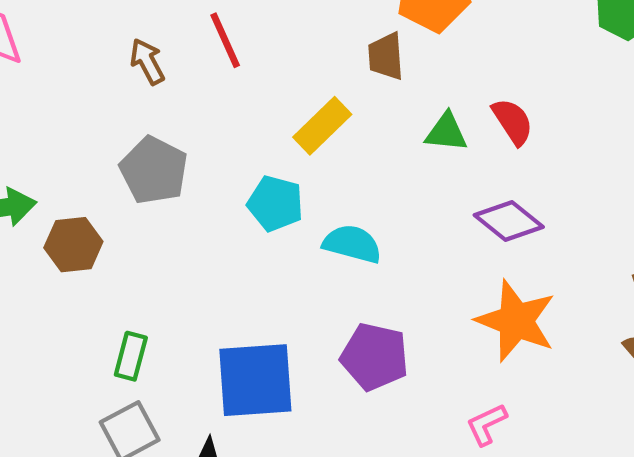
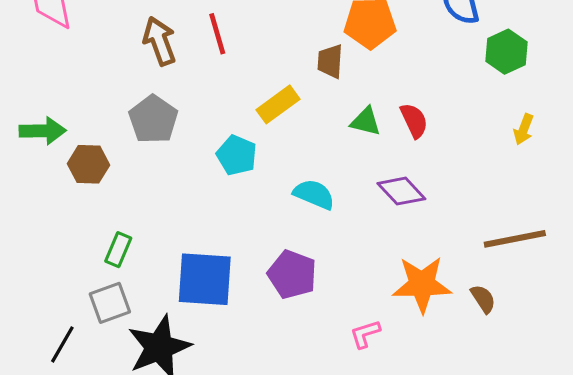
brown arrow: (147, 62) -> (160, 41), size x1.4
cyan semicircle: (352, 244) -> (314, 194), moved
orange star: (516, 321) -> (422, 284), moved, turned -30

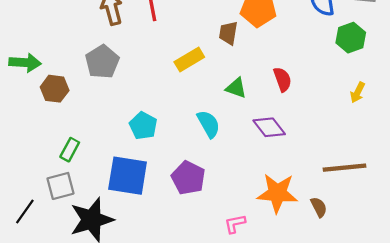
green triangle: (366, 121) -> (236, 88), moved
cyan pentagon: (237, 155) -> (143, 126), moved
cyan semicircle: (314, 194) -> (209, 124), turned 32

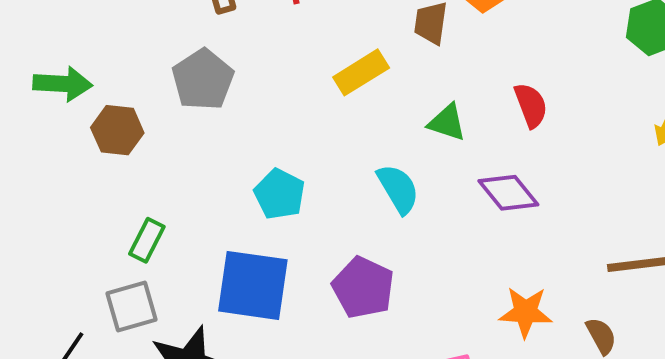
orange star: (277, 193) -> (526, 312), size x0.7

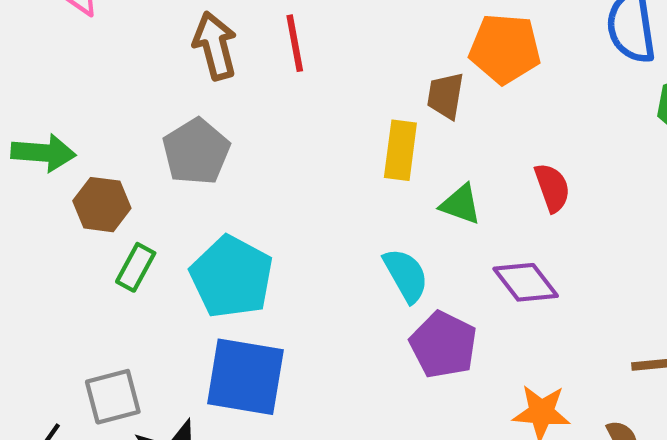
yellow rectangle: (361, 72) -> (400, 150), moved, turned -52
cyan pentagon: (280, 194) -> (232, 277), moved, size x1.5
green rectangle: (147, 240) -> (136, 267), moved
purple pentagon: (363, 287) -> (443, 345), moved

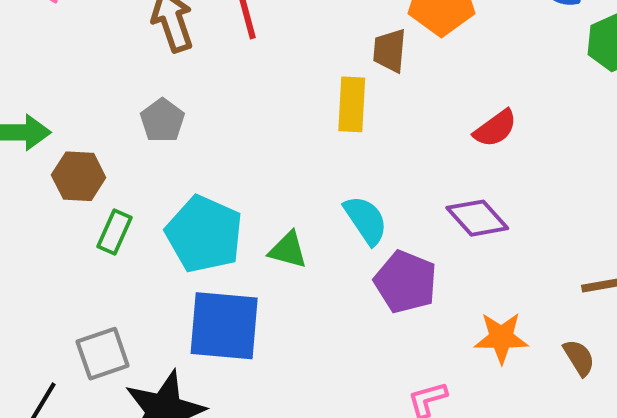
gray pentagon: (196, 152) -> (162, 120), size x0.7
red semicircle: (552, 188) -> (495, 128), turned 78
green triangle: (461, 204) -> (288, 250), moved

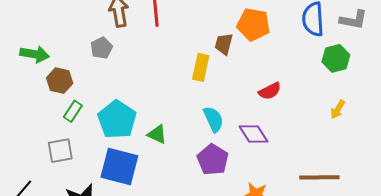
gray pentagon: (162, 120) -> (102, 48), moved
cyan semicircle: (366, 220) -> (213, 119), moved
gray square: (103, 354) -> (60, 151), moved

